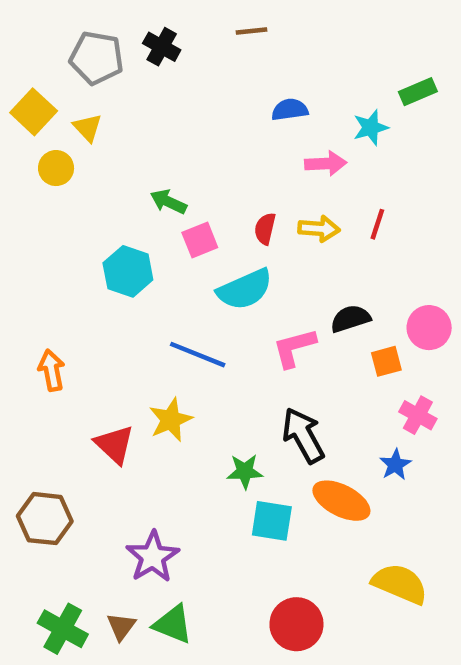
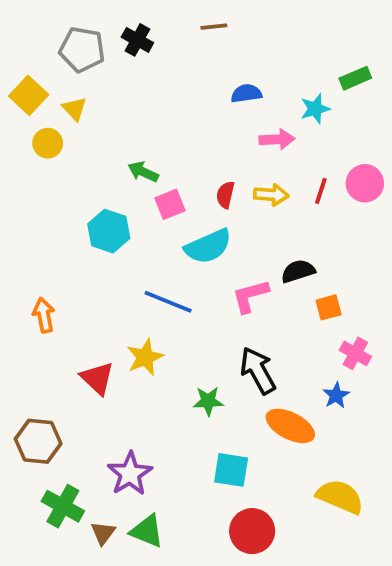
pink circle: (429, 328) -> (365, 183), moved
cyan square: (272, 521) -> (231, 470), moved
green cross: (63, 629) -> (63, 506), moved

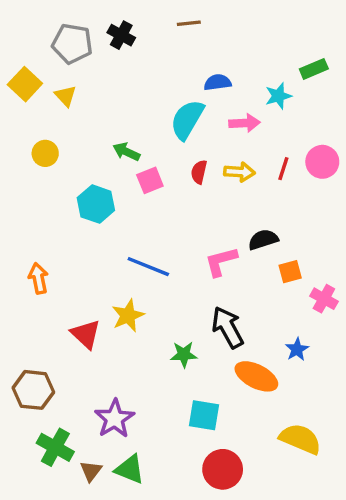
yellow circle: (48, 143) -> (45, 153), moved
cyan semicircle: (208, 246) -> (187, 120), moved, turned 144
pink cross: (355, 353) -> (324, 299), moved

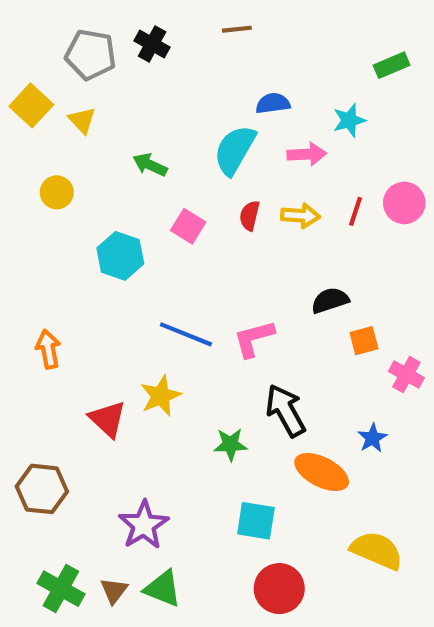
green rectangle: (314, 69) -> (392, 65), moved
green arrow: (126, 152) -> (150, 165), moved
pink square: (150, 180) -> (188, 226), turned -36
pink L-shape: (221, 262) -> (254, 339), moved
green cross: (55, 447) -> (61, 589), moved

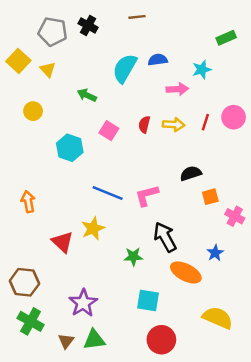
cyan semicircle: (235, 150) -> (125, 68), moved
green cross: (61, 589) -> (31, 321), moved
green triangle: (163, 589) -> (94, 340), turned -30

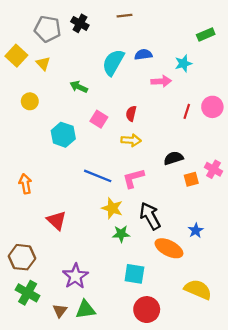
yellow arrow: (174, 125) -> (131, 140), moved
pink cross: (235, 216) -> (213, 169), moved
yellow star: (93, 228) -> (112, 208), moved, turned -30

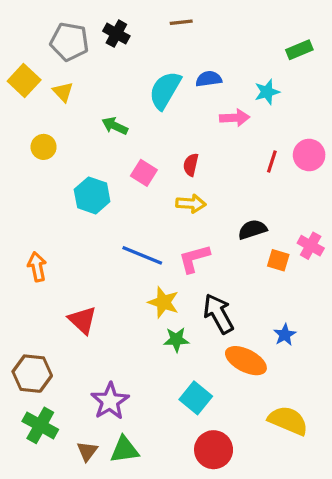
orange square: (191, 179) -> (278, 260), turned 32
cyan square: (134, 274) -> (196, 398), turned 30

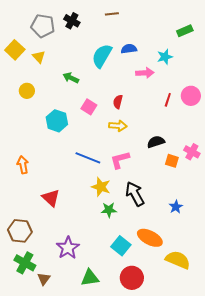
orange ellipse: (246, 361) -> (150, 238), moved
green triangle: (124, 450) -> (90, 278), moved
brown triangle: (87, 451) -> (44, 279), moved

